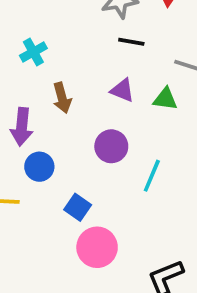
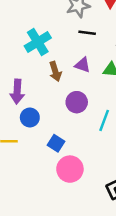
cyan cross: (33, 52) -> (38, 42), moved, size x1.5
brown arrow: (62, 98) -> (55, 71), moved

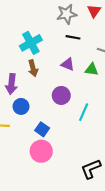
brown arrow: (55, 71) -> (33, 68), moved
pink circle: (70, 169) -> (41, 151), moved

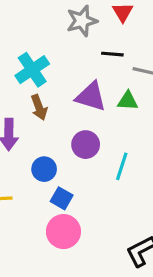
black line: (73, 37) -> (112, 54), moved
purple triangle: (68, 64) -> (91, 97), size x1.5
blue circle: (21, 106) -> (44, 169), moved

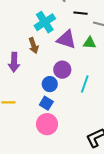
cyan cross: (32, 70) -> (45, 22), moved
blue circle: (44, 169) -> (50, 84), moved

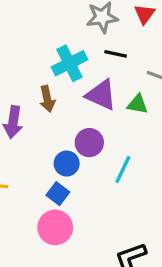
black line: (81, 13) -> (116, 54), moved

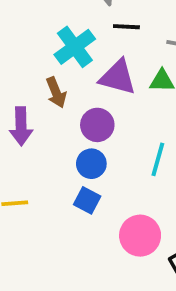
purple circle: (89, 143) -> (97, 125), moved
pink circle: (55, 227) -> (140, 236), moved

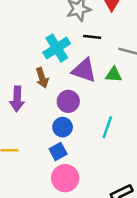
blue square: (87, 200) -> (58, 151), turned 30
pink circle: (140, 236) -> (65, 178), moved

